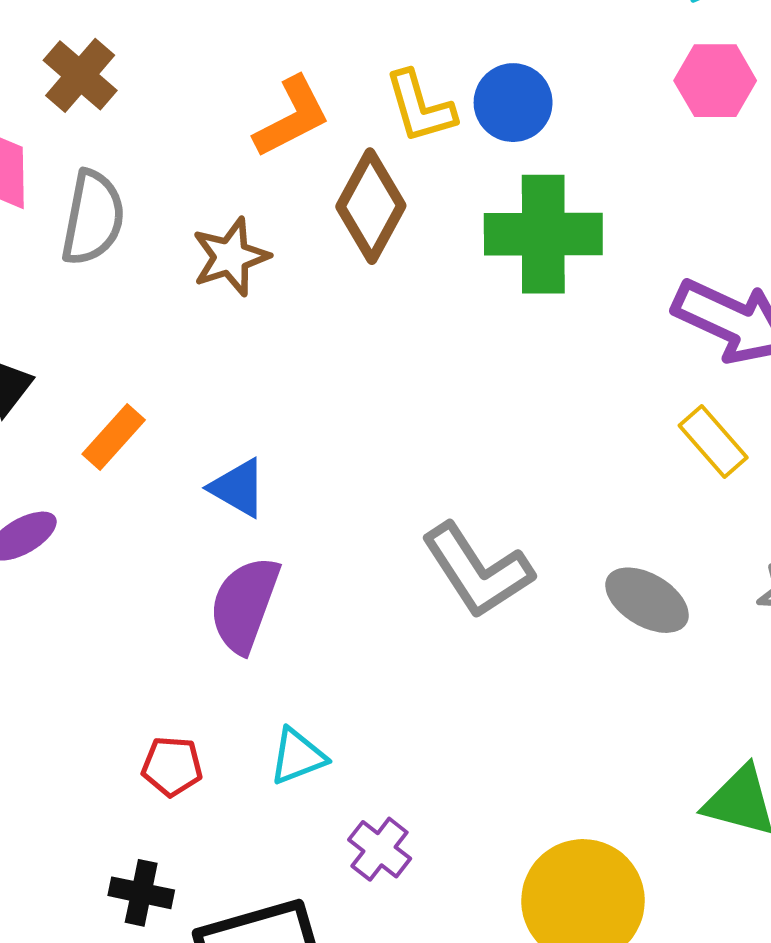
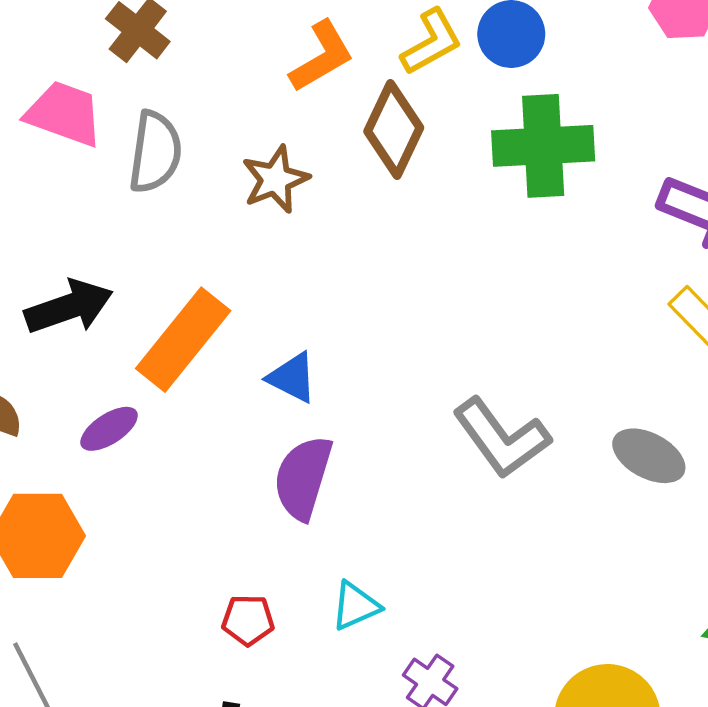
yellow L-shape: (420, 107) -> (431, 42), turned -100
orange rectangle: (114, 437) -> (183, 340), size x1.8

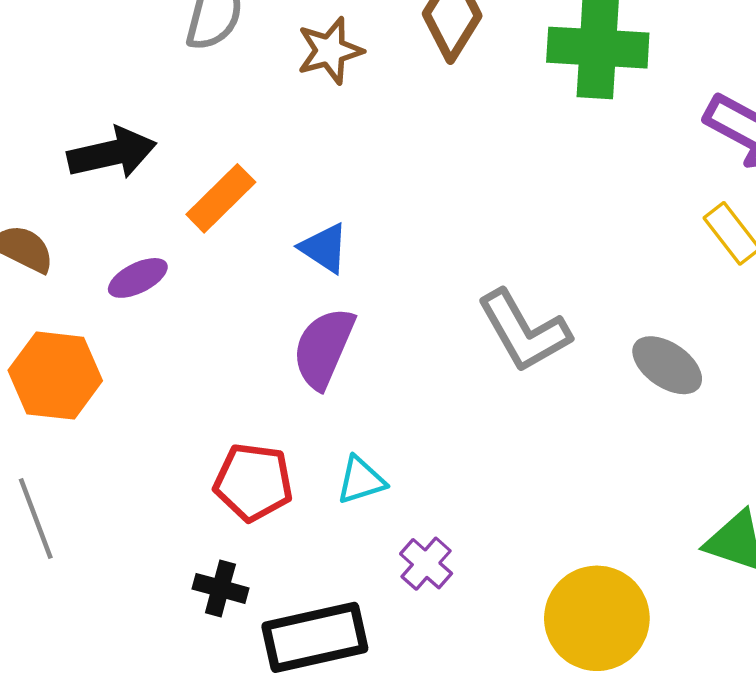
orange rectangle: (183, 340) -> (221, 198), size x0.7
red pentagon: (248, 620) -> (253, 482), size x1.5

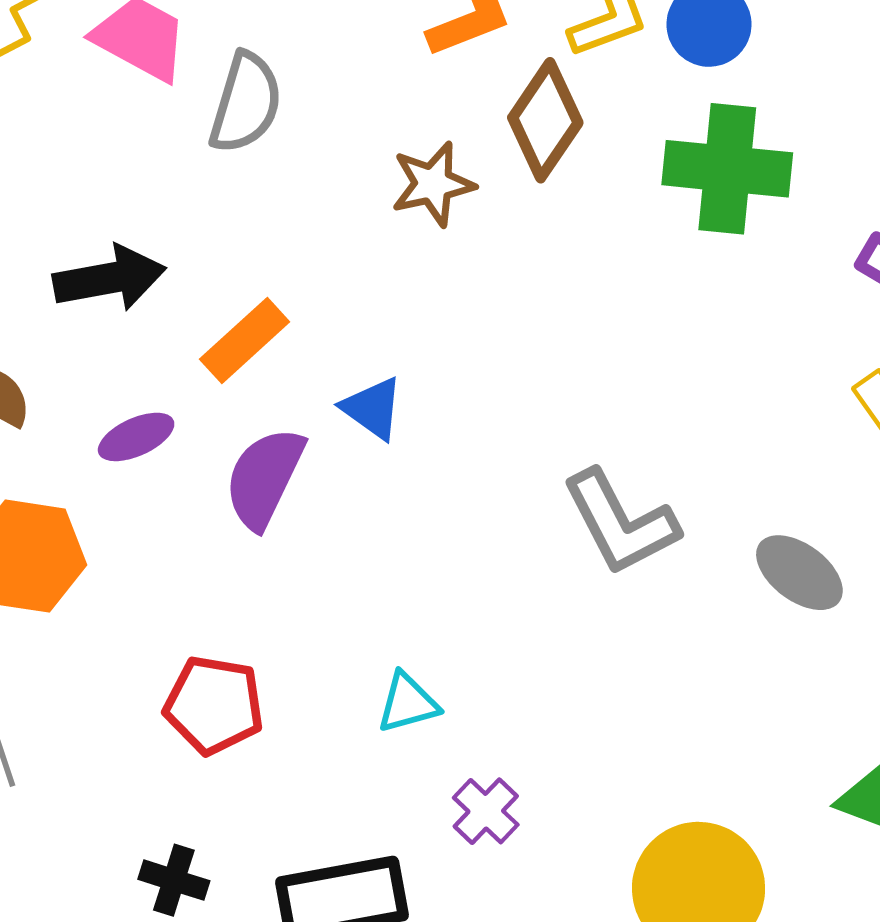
brown star: (330, 51) -> (433, 184), moved
purple semicircle: (324, 348) -> (264, 478), moved
red pentagon: (253, 482) -> (214, 705), moved
black cross: (220, 588) -> (174, 880), moved

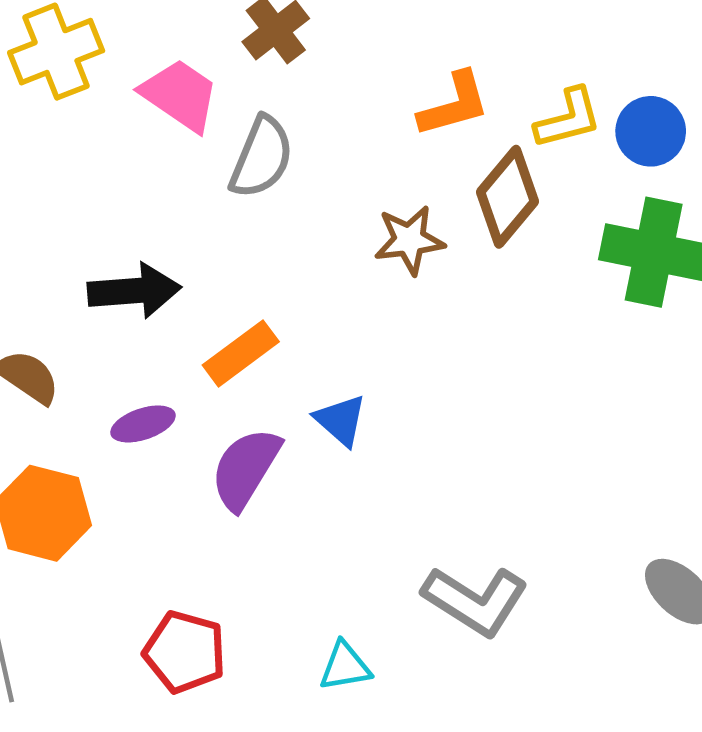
gray L-shape: (620, 523) -> (475, 601), moved, turned -36

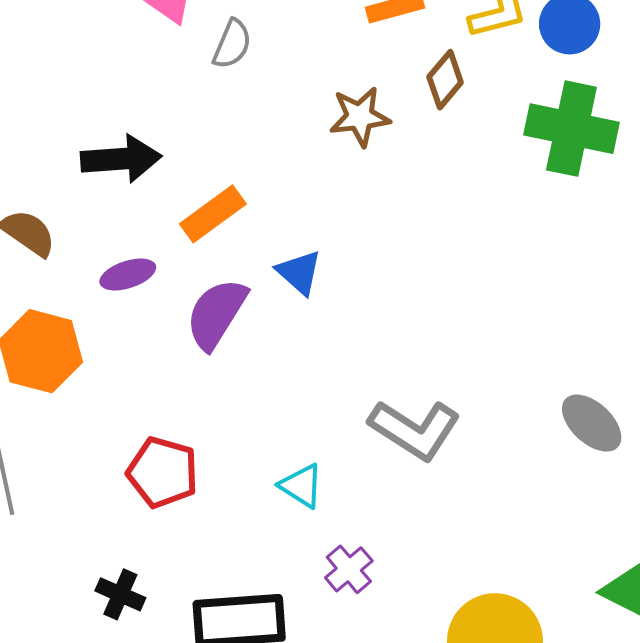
gray semicircle: (261, 157) -> (232, 44), size x0.7
brown diamond: (507, 197) -> (445, 80), size x0.7
cyan triangle: (345, 666) -> (301, 486), turned 42

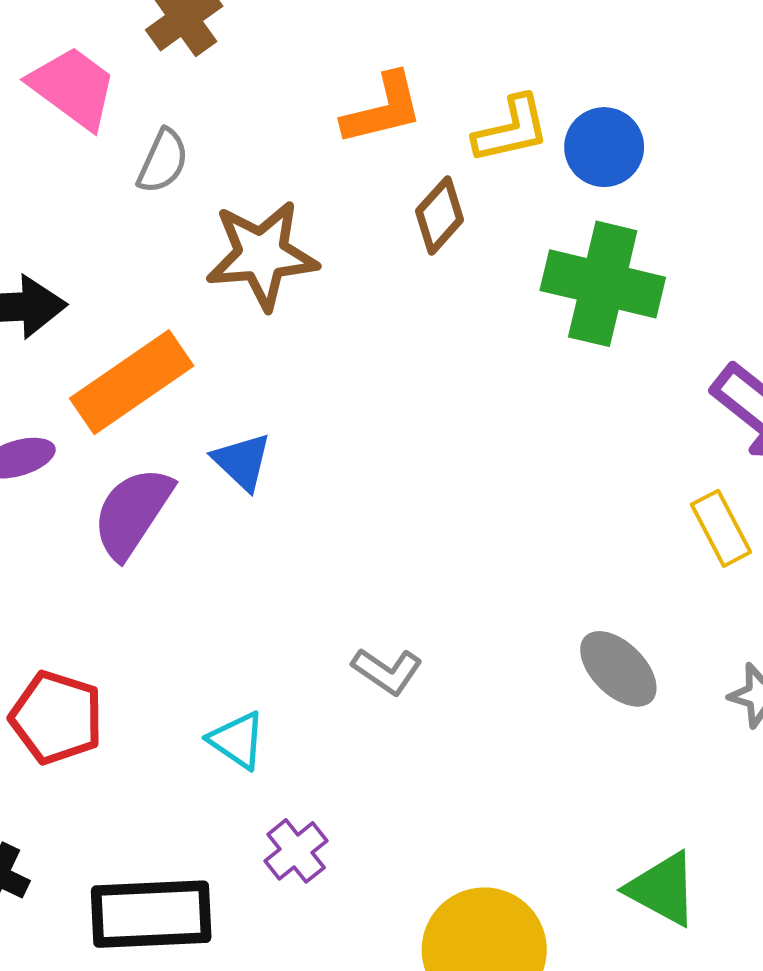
brown star: (360, 117) -> (262, 255), moved, size x1.4
orange rectangle: (213, 214) -> (132, 382), size x1.4
gray L-shape: (415, 430) -> (387, 671), size x0.6

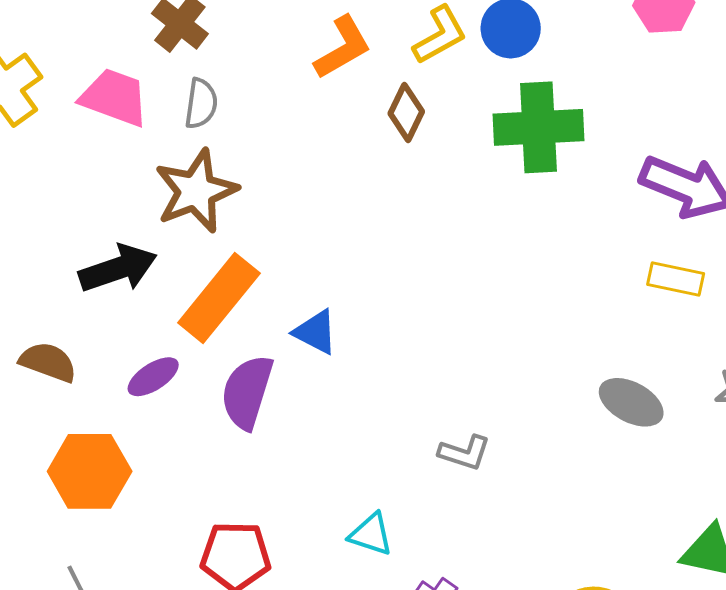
gray semicircle: (163, 161) -> (201, 104), moved
brown star: (262, 255) -> (196, 191), moved
yellow rectangle: (721, 528) -> (676, 279), turned -34

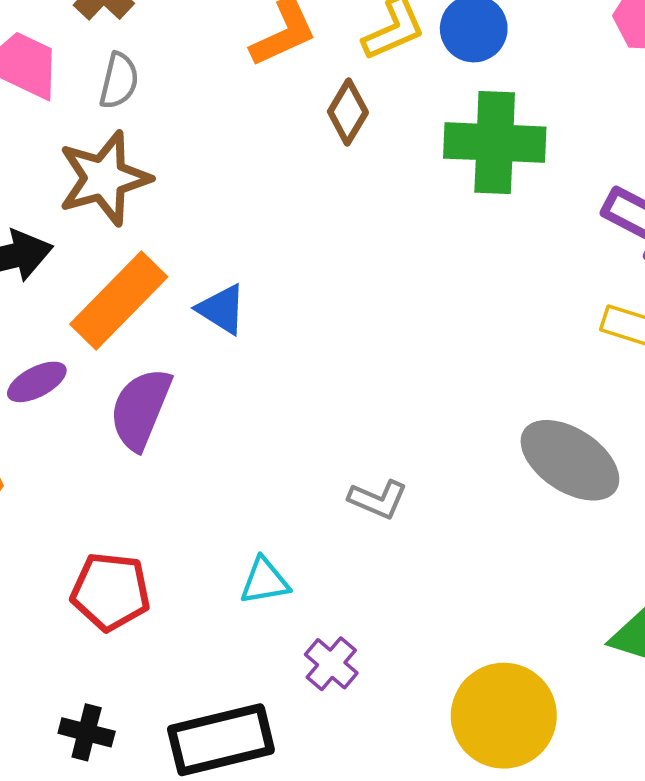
blue triangle: (316, 332) -> (222, 309), moved
gray ellipse: (631, 402) -> (570, 460), size x1.4
cyan triangle: (371, 534) -> (264, 581), turned -33

